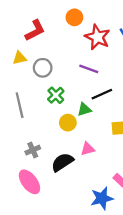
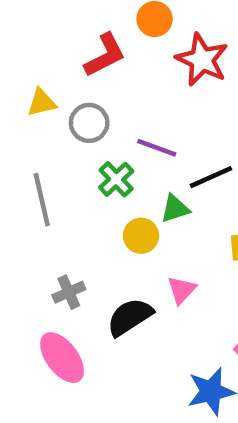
red L-shape: (35, 31) -> (105, 55), moved
purple line: (89, 69) -> (157, 148), moved
pink triangle: (88, 149) -> (182, 290), turned -32

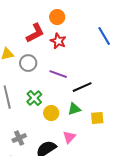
red star: (202, 60) -> (58, 41), moved, size x0.7
green cross: (116, 179) -> (34, 98), moved
green triangle: (175, 209) -> (74, 109), moved

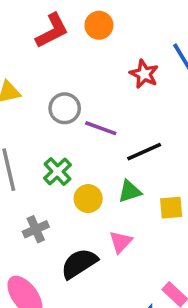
red L-shape: (35, 33) -> (52, 31), moved
red star: (58, 41) -> (144, 74), moved
gray circle: (28, 63) -> (65, 108), moved
gray cross: (19, 138) -> (36, 229), moved

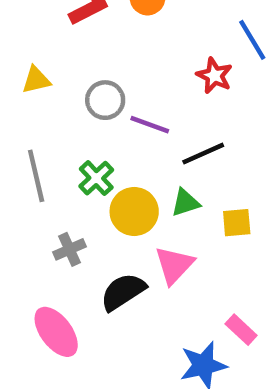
red star: (144, 74) -> (214, 76), moved
yellow circle: (88, 199) -> (134, 212), size x1.4
pink triangle: (121, 242) -> (174, 265), size x1.4

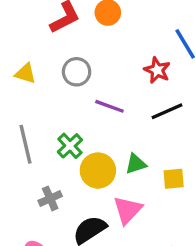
yellow triangle: (36, 80) -> (26, 73), turned 30
gray circle: (105, 100) -> (77, 72), moved
black line: (203, 154) -> (167, 111), moved

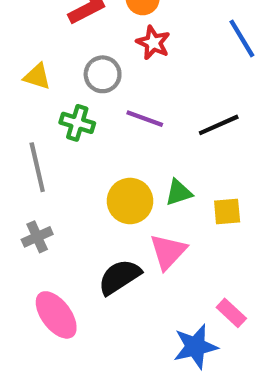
red star: (157, 70) -> (153, 43), moved
green cross: (70, 146) -> (77, 123), moved, turned -30
gray cross: (50, 198) -> (37, 237), moved

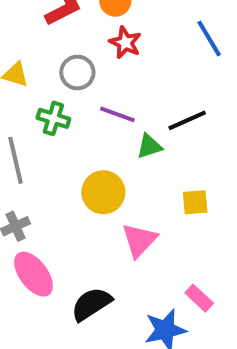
green triangle: (179, 193) -> (149, 146), moved
black semicircle: (119, 277) -> (91, 304), moved
pink ellipse: (56, 315) -> (33, 274), moved

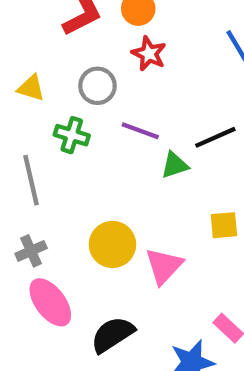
yellow circle: (103, 192) -> (112, 244), moved

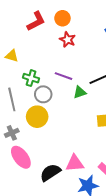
gray circle: (97, 86) -> (43, 94), moved
yellow circle: (112, 244) -> (37, 117), moved
pink triangle: (164, 266) -> (75, 163), moved, turned 42

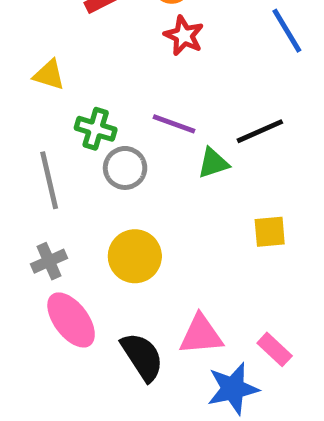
yellow circle: (37, 117) -> (135, 256), moved
black semicircle: (50, 172) -> (142, 357), turned 90

